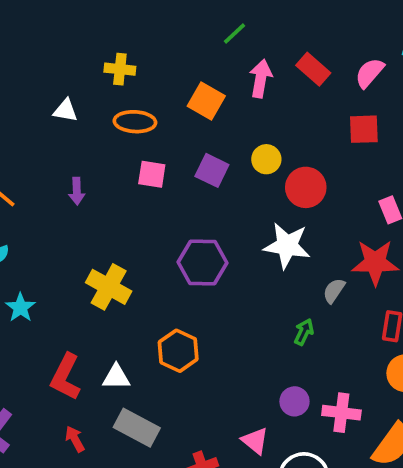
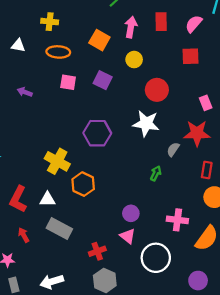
red rectangle: (313, 69) -> (161, 22), turned 48
yellow circle: (266, 159) -> (134, 60), moved
purple arrow: (77, 191) -> (25, 92), turned 112
yellow cross: (109, 287) -> (57, 161), moved
purple circle: (294, 401) -> (131, 213), moved

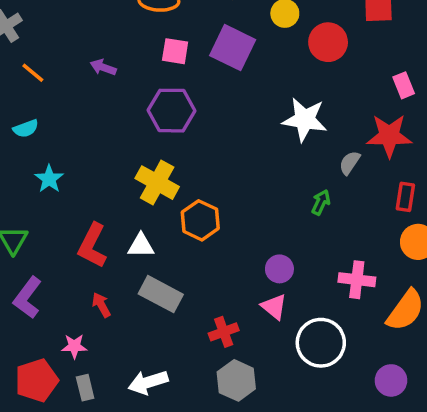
purple square: (103, 80) -> (233, 48), size x1.4
red circle: (157, 90) -> (328, 42), moved
purple hexagon: (97, 133) -> (171, 111), moved

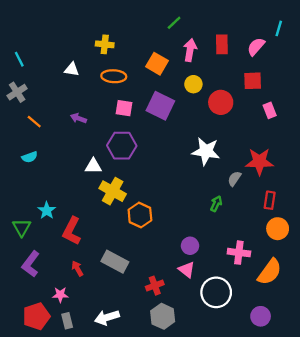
pink rectangle: (404, 85) -> (270, 110), moved
cyan star: (49, 179) -> (47, 210), moved
white triangle: (141, 245) -> (93, 166), moved

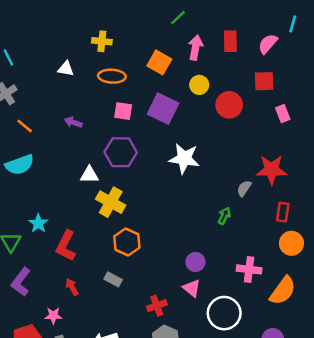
white star: (206, 151) -> (184, 158), moved
cyan semicircle: (30, 157) -> (20, 165), size x1.6
orange hexagon: (140, 215) -> (127, 242), moved
gray rectangle: (115, 262) -> (113, 279), size x0.6

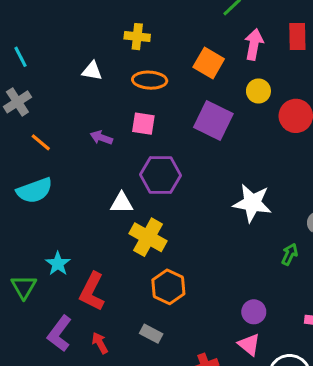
pink square: (123, 111) -> (143, 124), moved
white star: (184, 158) -> (252, 203), moved
purple L-shape: (21, 282) -> (59, 334), moved

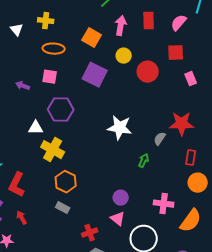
white triangle: (92, 71) -> (17, 30), moved, turned 40
gray rectangle: (151, 334) -> (63, 208), moved

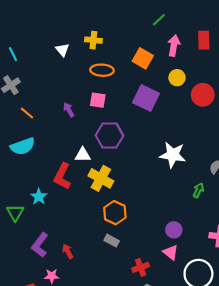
purple arrow: (23, 86) -> (69, 110), turned 40
red L-shape: (17, 185) -> (62, 176), moved

